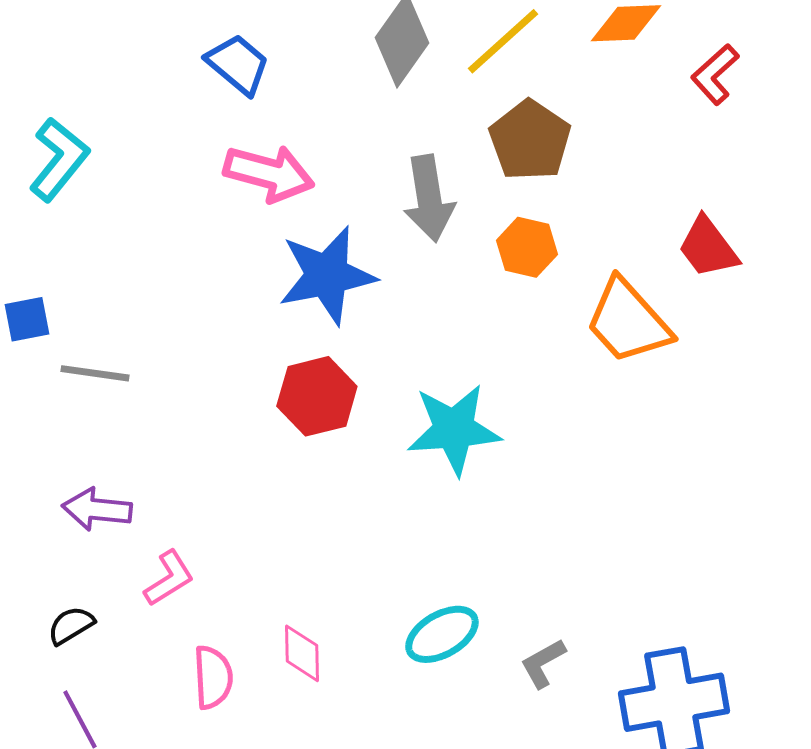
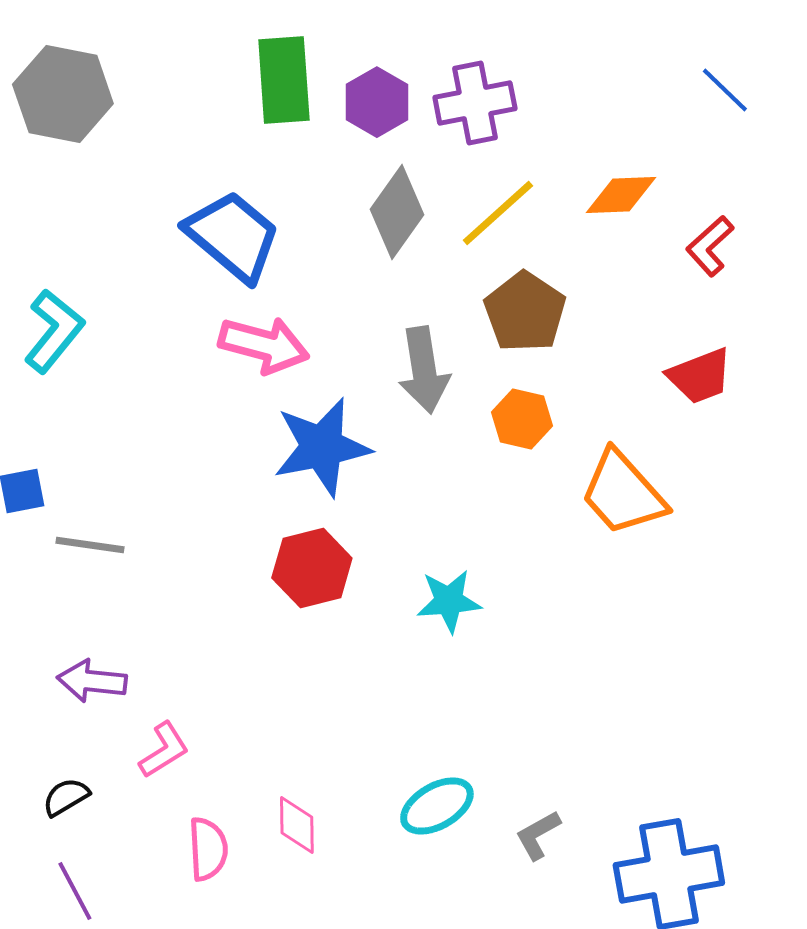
blue trapezoid: (238, 64) -> (233, 236), size x1.5
red trapezoid: (708, 247) -> (700, 376), moved, turned -74
cyan star: (454, 429) -> (449, 601), size x0.7

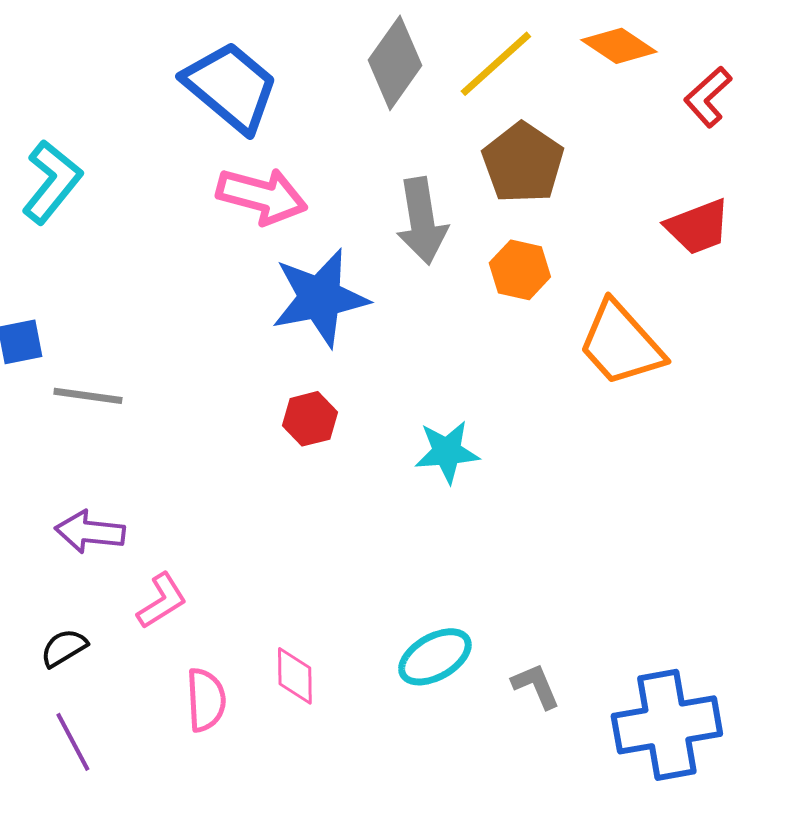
orange diamond: (621, 195) -> (619, 46), turned 36
red hexagon: (312, 568) -> (310, 419), size x0.7
gray L-shape: (538, 835) -> (536, 686), turned 96

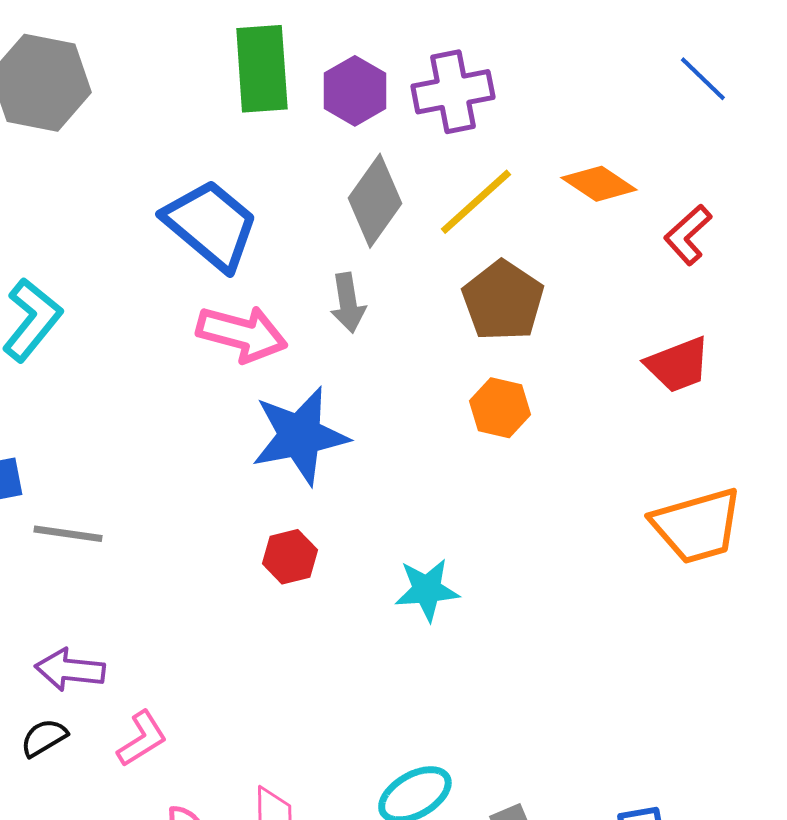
gray arrow: (422, 221) -> (348, 303), moved, size x0.7
orange trapezoid: (621, 344) -> (697, 526), moved, turned -64
black semicircle: (64, 648) -> (44, 738), moved

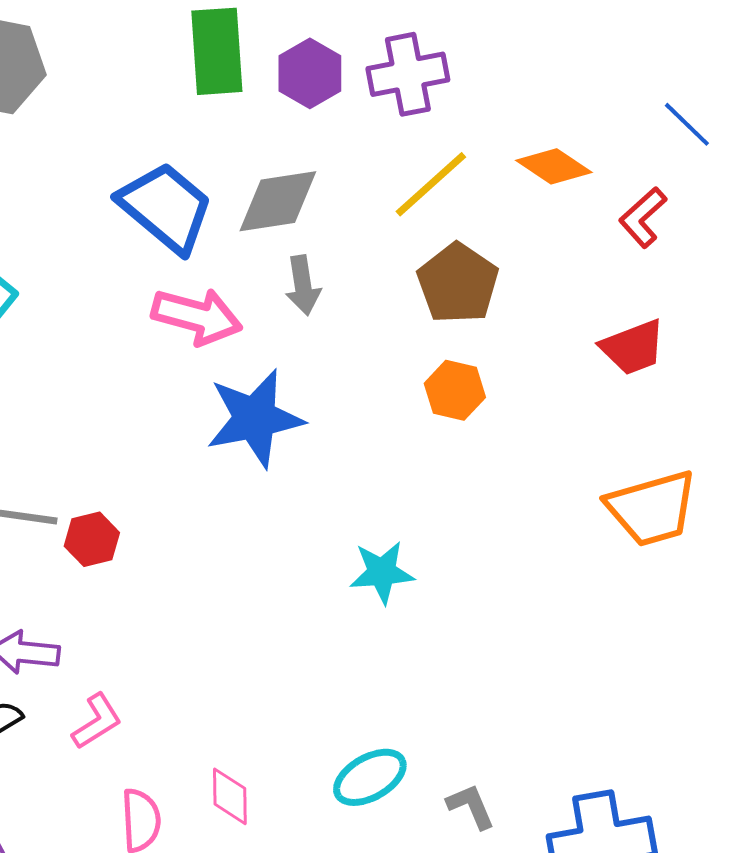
blue line: (703, 79) -> (687, 124), moved
gray diamond: (375, 201) -> (278, 201), moved, turned 46
red hexagon: (290, 557) -> (92, 539), moved

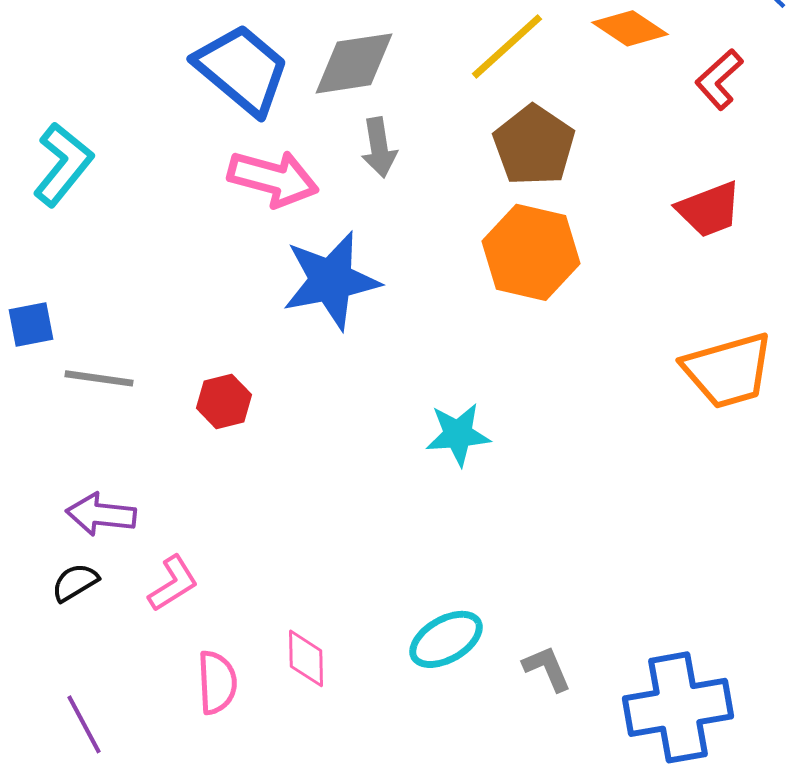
orange hexagon: (455, 390) -> (531, 252), size x1.6
red hexagon: (92, 539) -> (224, 401), moved

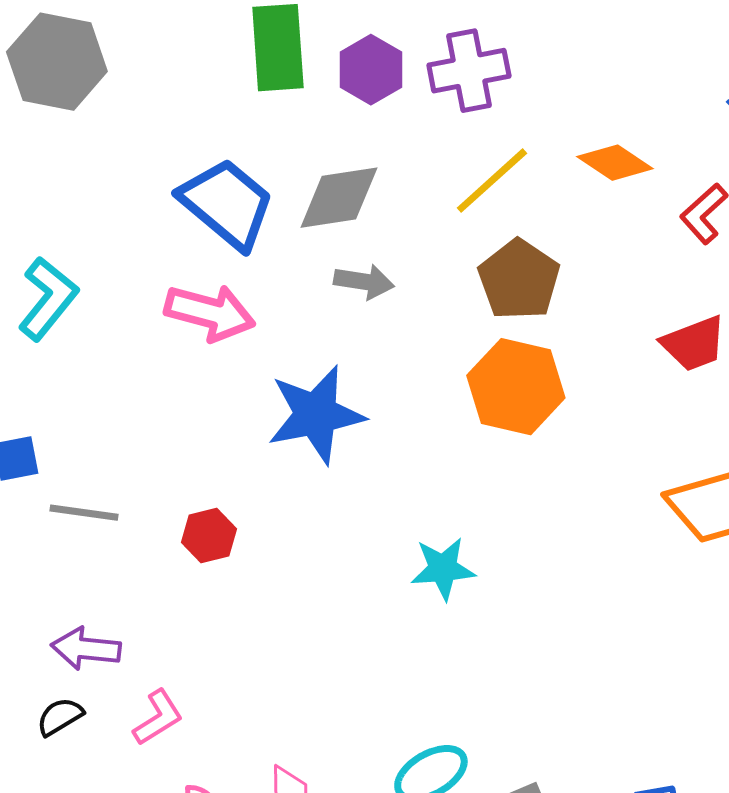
gray arrow: (379, 147) -> (364, 282), turned -72
pink arrow: (273, 178) -> (210, 313), moved

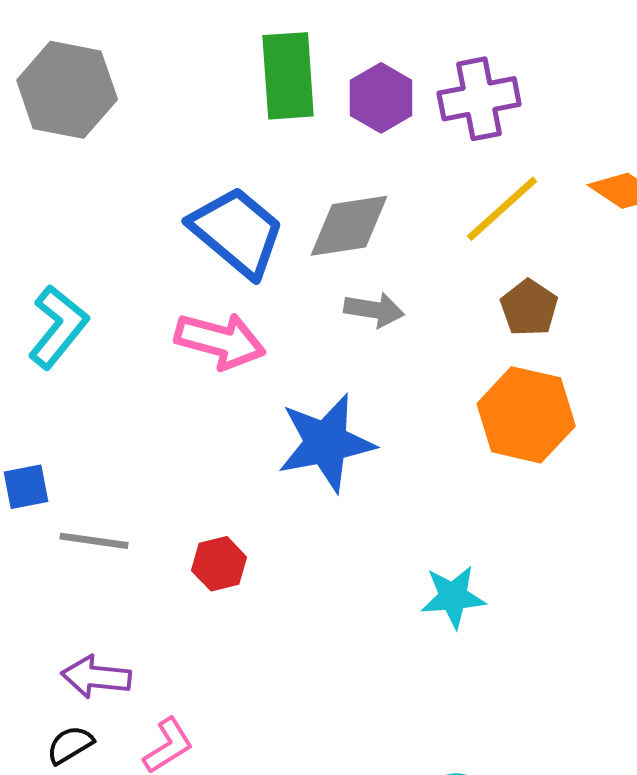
brown pentagon: (519, 280) -> (529, 308), size x0.7

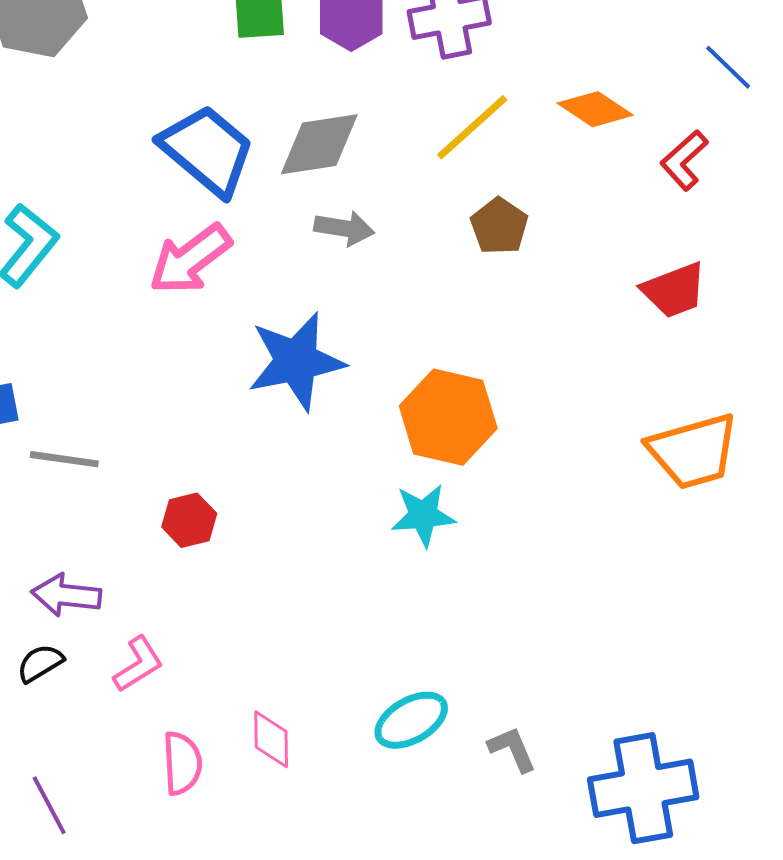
pink arrow: (220, 341) -> (190, 259), turned 128
orange hexagon: (526, 415) -> (448, 417), moved
red hexagon: (219, 564) -> (189, 520), moved

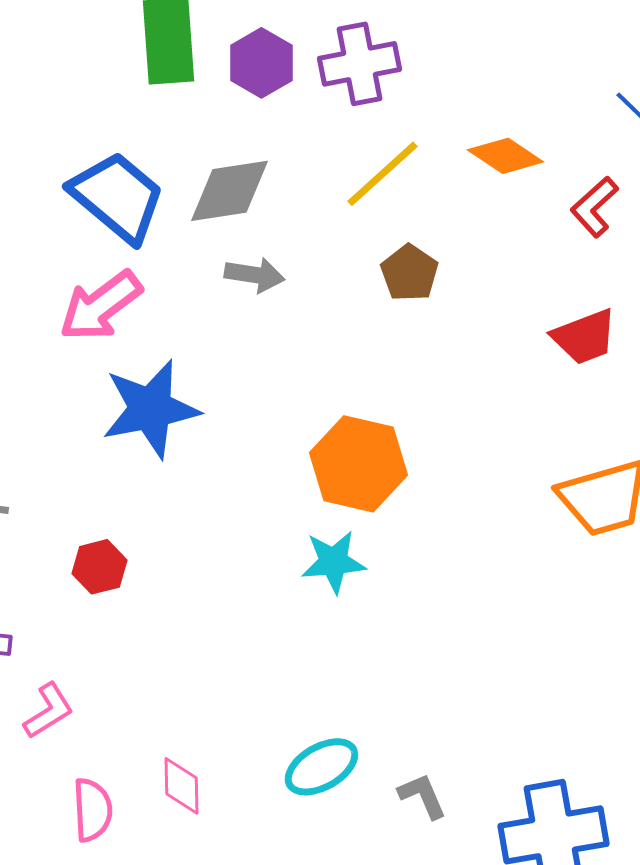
blue star: (296, 361) -> (150, 409), moved

